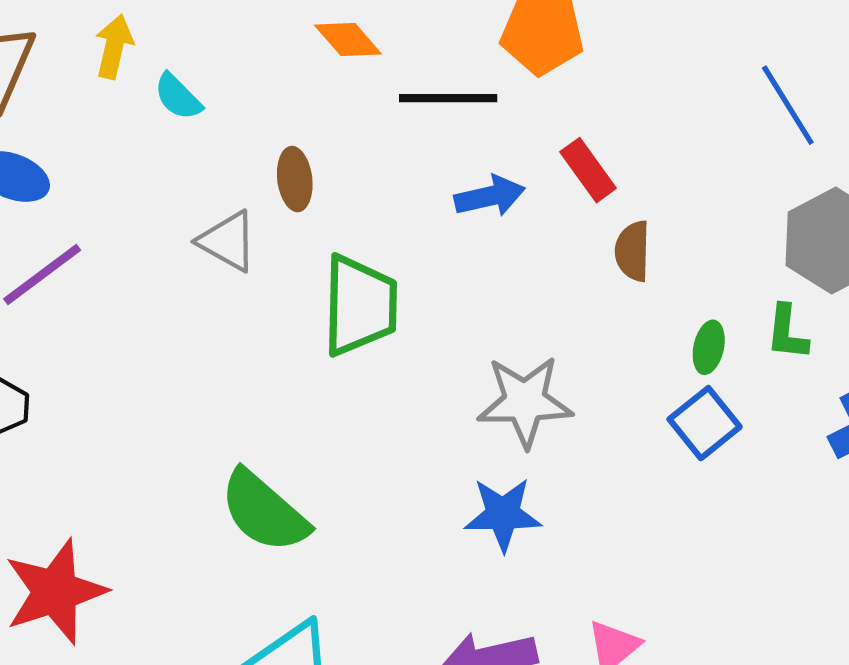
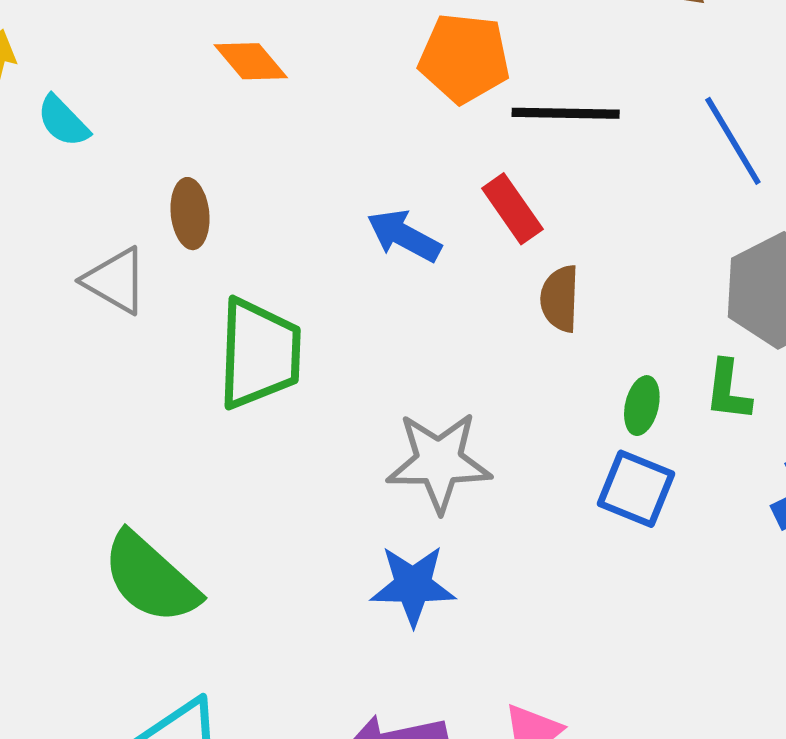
black line: (448, 98) -> (566, 113), moved
blue arrow: (490, 196) -> (404, 236), turned -140
blue square: (705, 423) -> (636, 489), turned -30

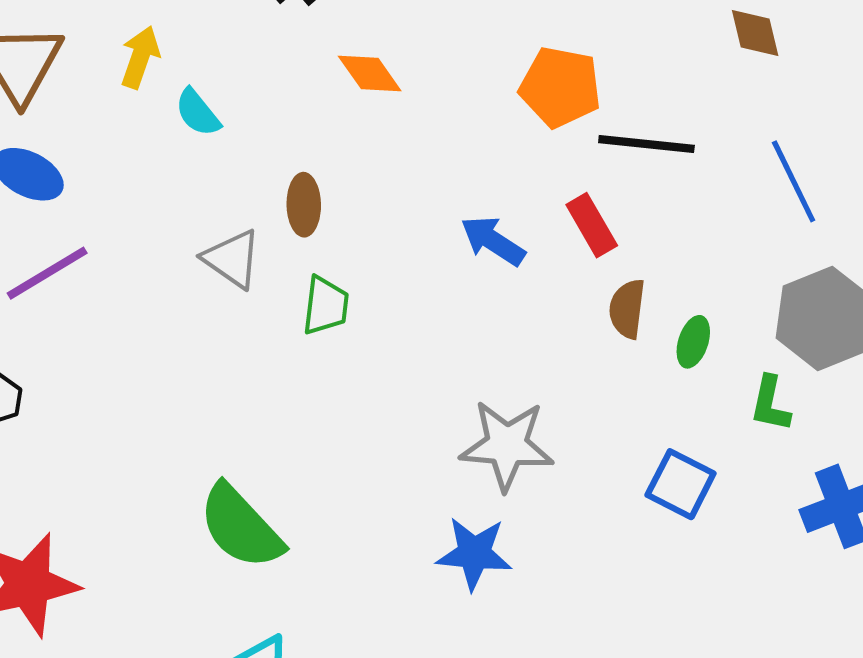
green trapezoid: (259, 354) -> (326, 306), moved, size x0.6
green ellipse: (642, 406) -> (693, 342), moved

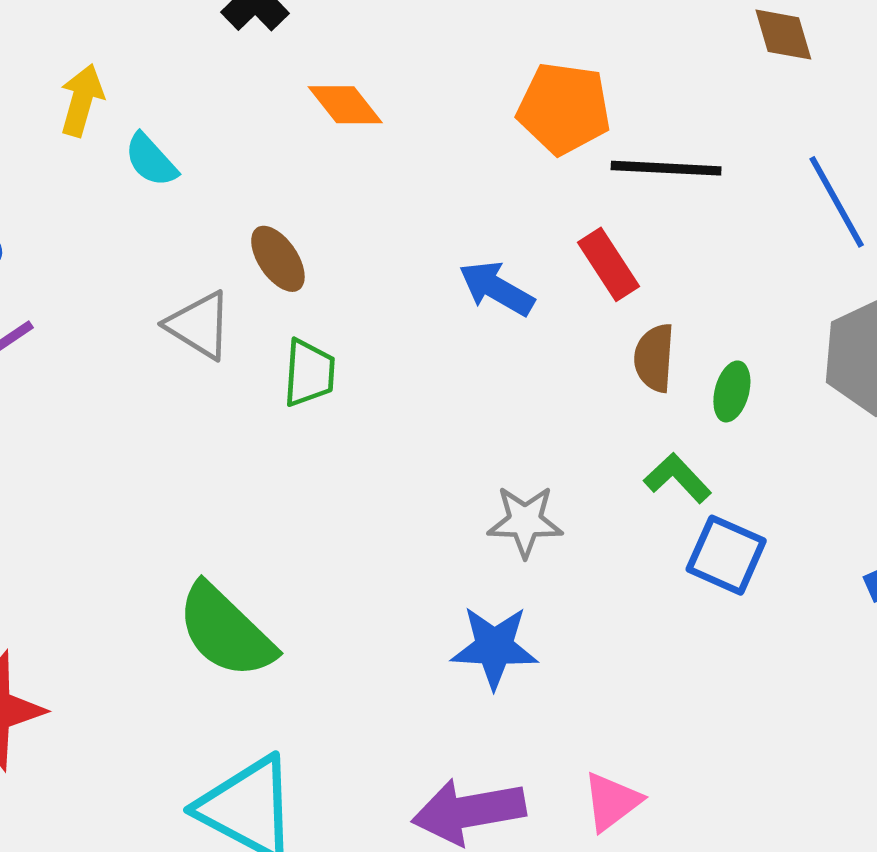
brown ellipse: (304, 205) -> (278, 259), turned -30
green L-shape: (770, 404) -> (677, 478), moved, turned 128
gray star: (507, 445) -> (525, 521), size x0.7

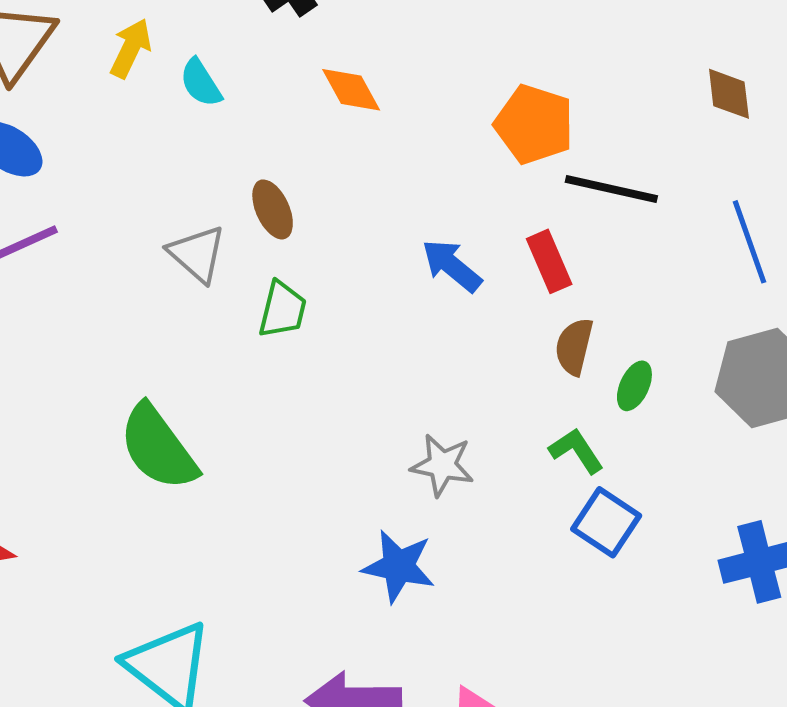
cyan semicircle: (151, 160) -> (201, 83), moved
green semicircle: (226, 631) -> (158, 447), moved

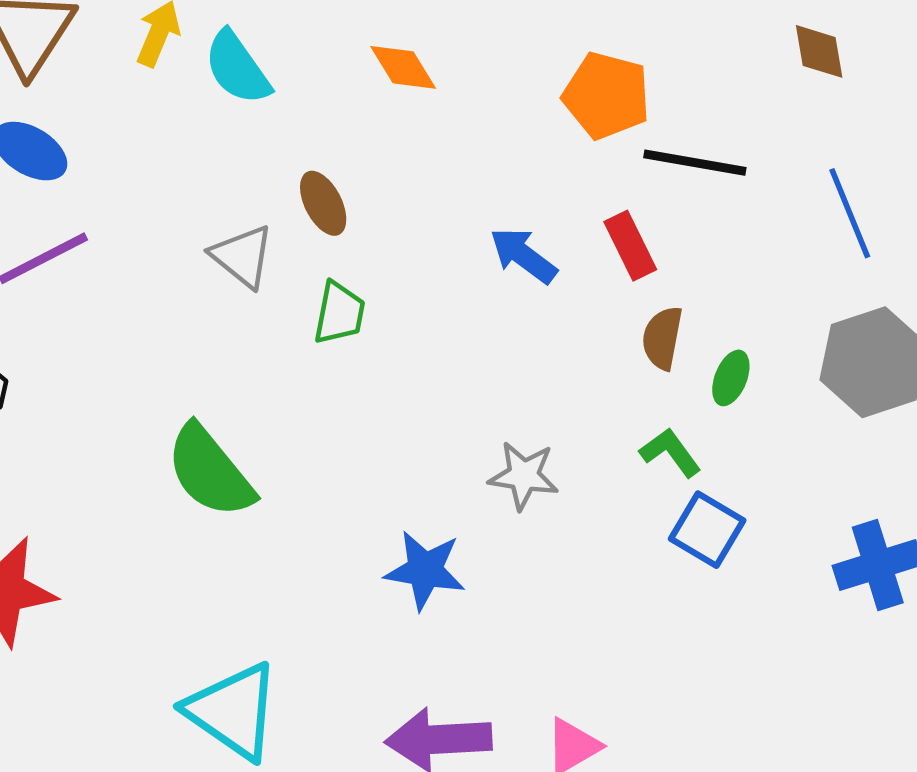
cyan semicircle: (201, 83) -> (237, 68), size x1.4
blue star: (399, 566) -> (425, 570), moved

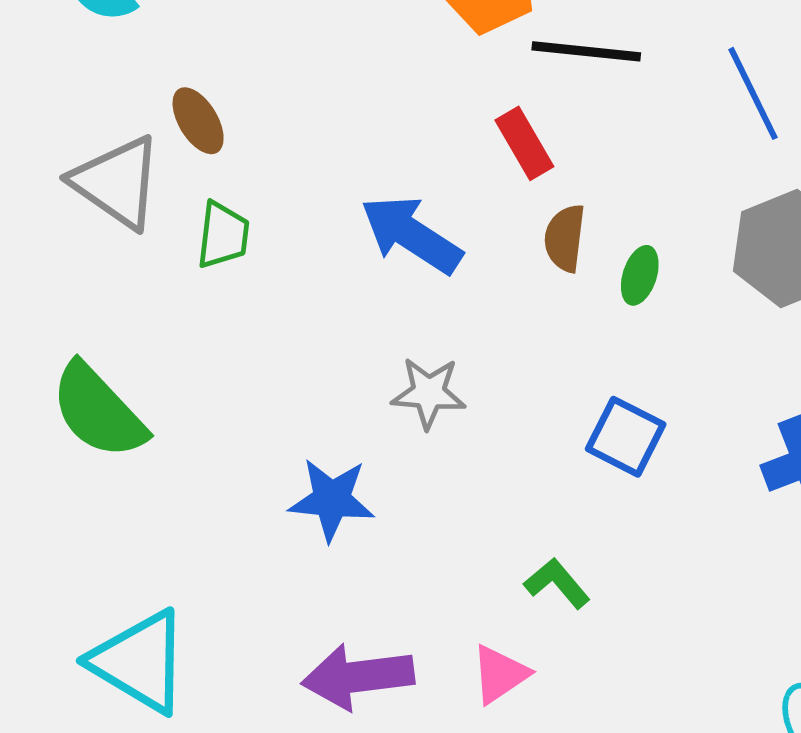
blue arrow: (523, 255) -> (411, 235), moved, size x1.4
gray triangle: (242, 256) -> (117, 182), size x1.4
green L-shape: (670, 452) -> (557, 583), moved

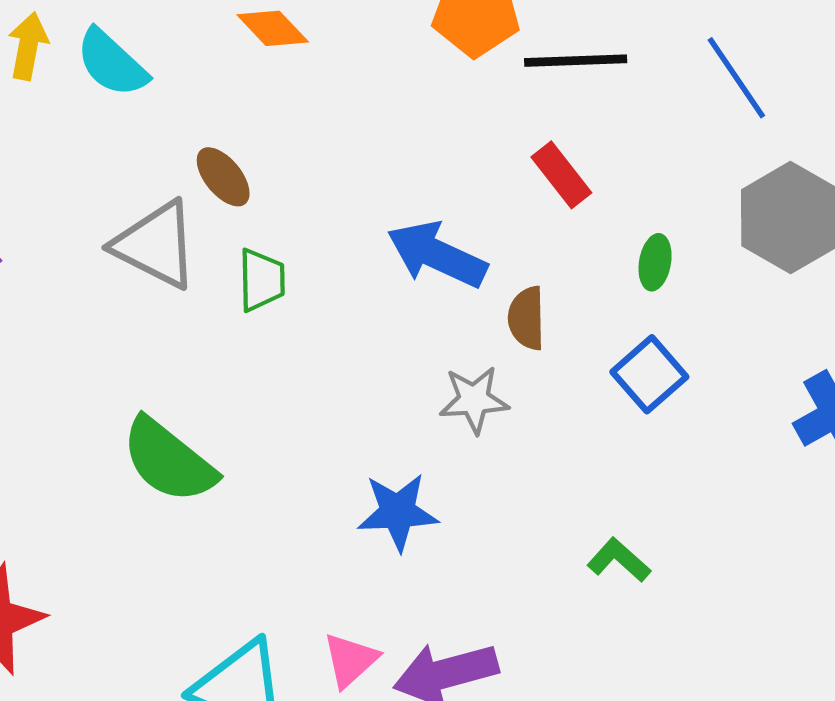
red rectangle: (524, 143) -> (561, 175), moved
brown semicircle: (565, 238) -> (527, 318), moved
blue square: (626, 437) -> (649, 374), moved, turned 30
pink triangle: (500, 674) -> (350, 660), moved

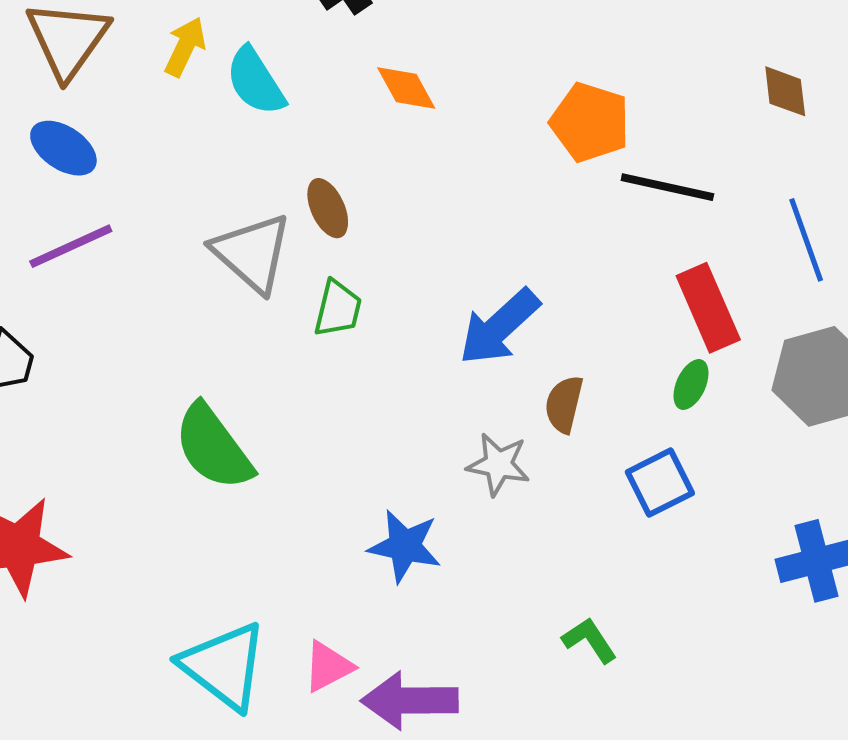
red rectangle: (561, 175) -> (708, 308), moved, size x1.4
blue arrow: (437, 255) -> (499, 327), turned -82

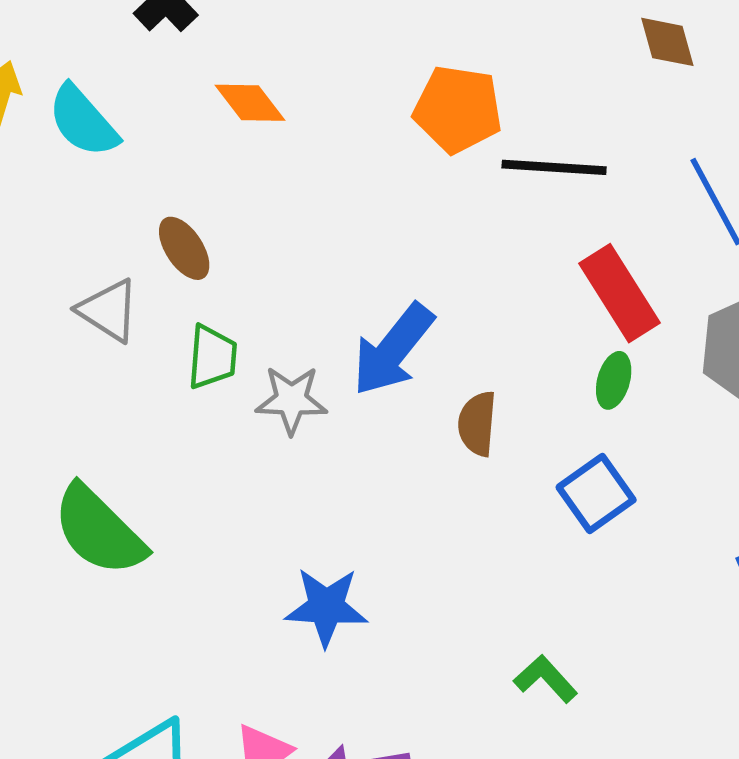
gray triangle: (252, 253) -> (108, 310), size x0.7
gray star: (498, 464) -> (291, 400), moved

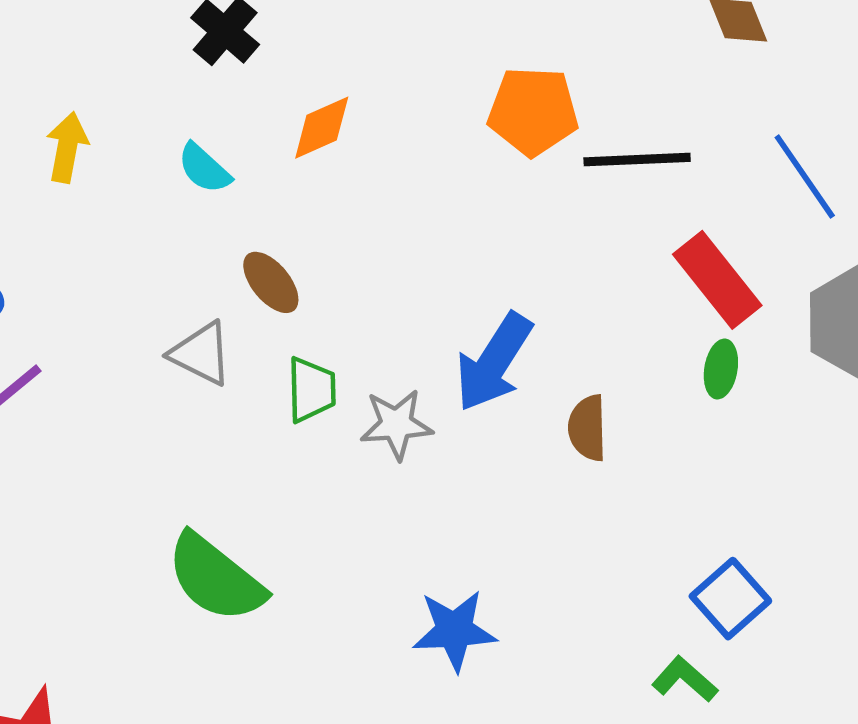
orange diamond: (250, 103) -> (322, 128), turned -70
cyan semicircle: (83, 121) -> (204, 168), moved, size x0.7
blue square: (596, 494) -> (730, 599), moved

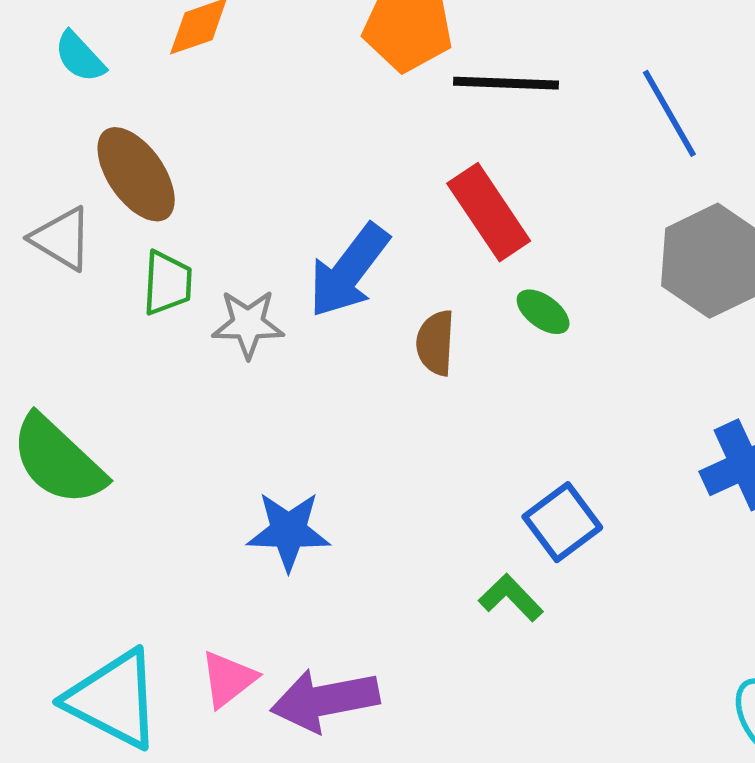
red rectangle: (717, 280) -> (489, 212), moved
brown ellipse: (271, 282) -> (136, 174), size x1.5
green ellipse: (721, 369) -> (543, 312), moved, turned -68

